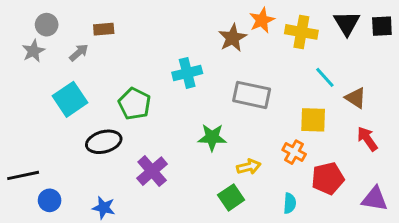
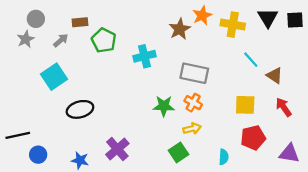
green pentagon: (134, 104) -> (104, 40), moved
yellow square: (313, 120) -> (245, 105), moved
orange cross: (294, 152) -> (193, 103), moved
purple cross: (152, 171) -> (117, 149), moved

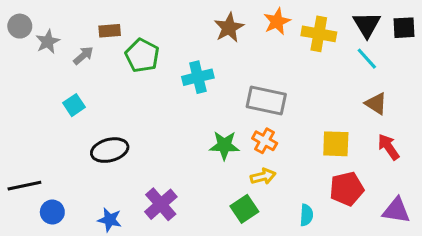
gray circle: (36, 19) -> (20, 26), moved
brown star: (180, 29) -> (229, 28), moved
gray star: (26, 39) -> (48, 42), moved
cyan line: (251, 60) -> (367, 59), moved
cyan square: (54, 77) -> (74, 105), size x0.6

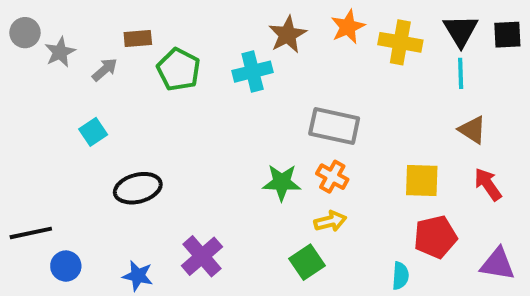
cyan line: (367, 59) -> (461, 73), turned 40
cyan cross: (198, 77) -> (253, 72), moved
cyan semicircle: (306, 215) -> (400, 276), moved

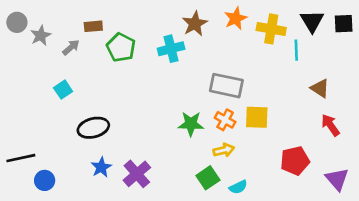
cyan line: (461, 73) -> (296, 50), moved
yellow square: (422, 180) -> (257, 117), moved
purple triangle: (498, 264) -> (337, 179), turned 40
blue star: (138, 276) -> (101, 167), moved, turned 30
cyan semicircle: (400, 276) -> (238, 187), moved, turned 60

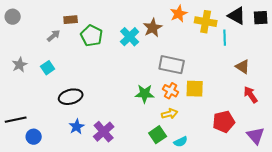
black triangle: (312, 21) -> (237, 16), turned -30
brown star: (195, 24) -> (153, 28), moved
gray star: (41, 36) -> (20, 65), moved
cyan cross: (171, 49) -> (130, 37), turned -30

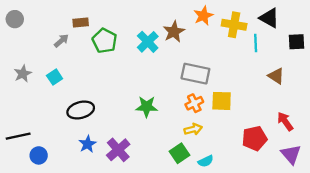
black square: (261, 18) -> (297, 42), moved
orange cross: (171, 91) -> (194, 103), turned 35
green star: (145, 94) -> (147, 107), moved
red arrow: (251, 95) -> (285, 121), moved

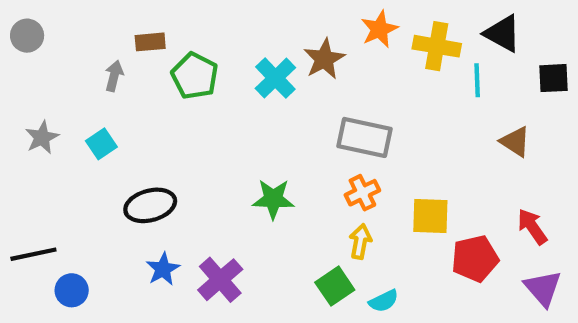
gray arrow: (61, 41) -> (114, 76), turned -35
yellow square: (222, 101) -> (430, 216), moved
yellow arrow: (193, 129) -> (360, 241), turned -66

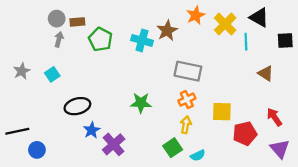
gray circle: (27, 36) -> (57, 19), moved
yellow cross: (437, 46) -> (225, 24), turned 35
cyan cross: (275, 78) -> (142, 40), turned -30
blue star: (163, 269) -> (92, 130), moved

